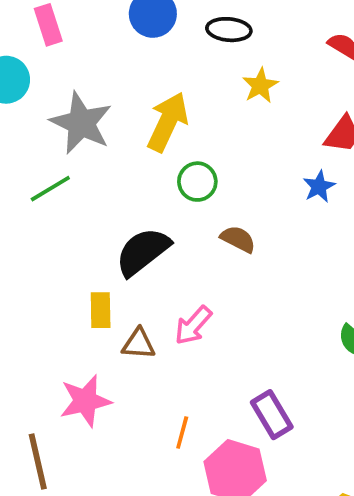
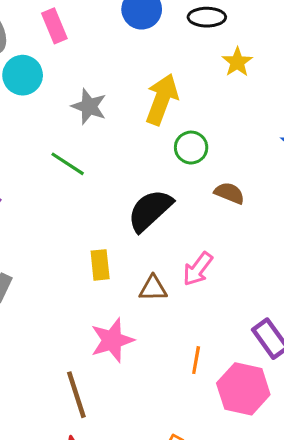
gray star: (81, 123) -> (89, 106), size x0.7
green line: (50, 189) -> (68, 164), turned 69
yellow rectangle: (101, 310) -> (100, 265), moved

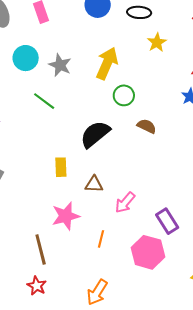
cyan circle: (23, 75) -> (26, 58), moved
pink arrow: (198, 269) -> (125, 203), moved
orange line: (196, 360) -> (101, 239), moved

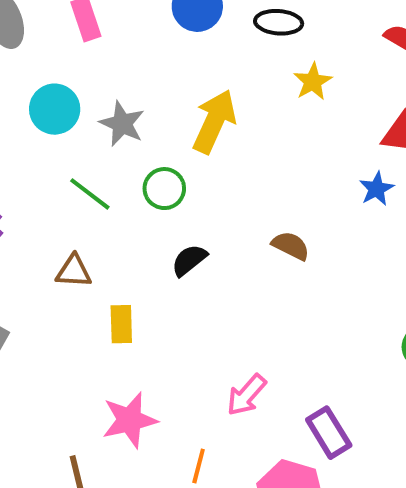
green circle: (124, 95) -> (164, 189), moved
black semicircle: (95, 134) -> (189, 260), size x0.6
brown triangle: (94, 184) -> (74, 271), moved

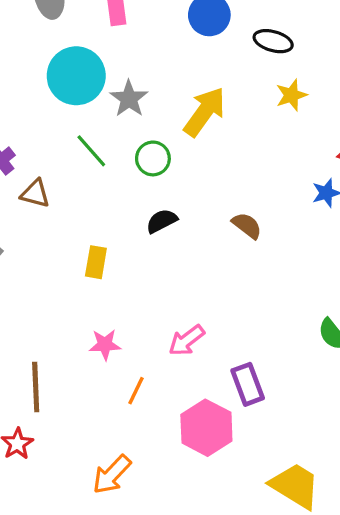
cyan circle: (55, 109) -> (76, 76), size x1.4
brown triangle: (74, 271) -> (35, 194), moved
pink star: (130, 420) -> (105, 345), moved, size x0.7

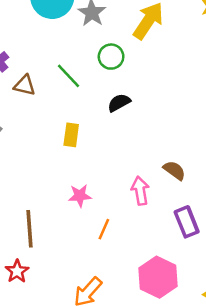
green line: (91, 151) -> (68, 76), moved
brown semicircle: (247, 226) -> (174, 170), moved
pink arrow: (187, 340) -> (140, 191), turned 120
pink hexagon: (206, 428) -> (158, 277), moved

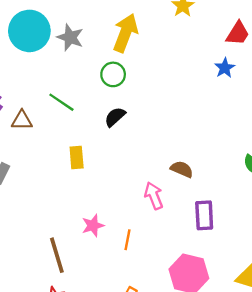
green circle: (111, 57) -> (113, 74), moved
pink star: (80, 196) -> (93, 226), moved
purple rectangle: (187, 222) -> (204, 215), turned 32

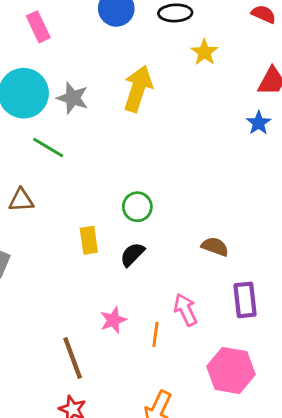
green circle: (113, 74) -> (137, 207), moved
green line: (61, 102) -> (48, 147), moved
black semicircle: (115, 117) -> (132, 254), moved
pink arrow: (154, 196) -> (185, 310), moved

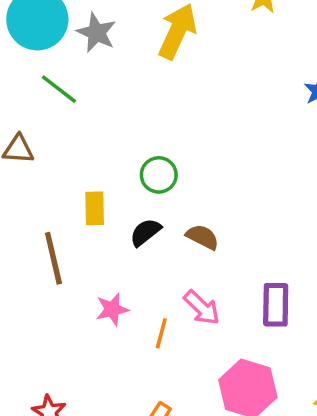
brown semicircle: (215, 247) -> (202, 237), moved
pink arrow: (185, 310) -> (202, 308), turned 152
brown line: (73, 358) -> (53, 258), moved

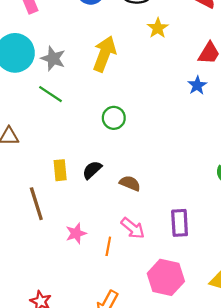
green line: (59, 89) -> (50, 94), moved
green circle: (159, 175) -> (114, 118), moved
black semicircle: (145, 232) -> (92, 170), moved

